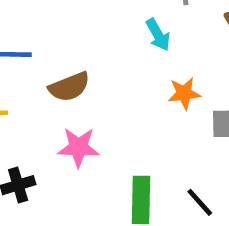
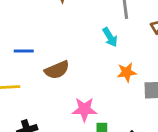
pink star: (78, 147) -> (84, 109), moved

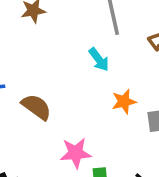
brown semicircle: (57, 70) -> (36, 107), turned -115

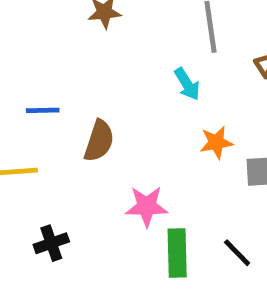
brown semicircle: (36, 107) -> (99, 141), turned 68

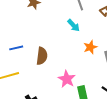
pink star: (147, 206) -> (67, 79), turned -30

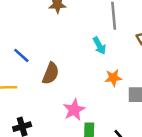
blue line: (16, 48) -> (21, 55), turned 40

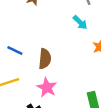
pink star: (74, 110) -> (47, 87), moved

